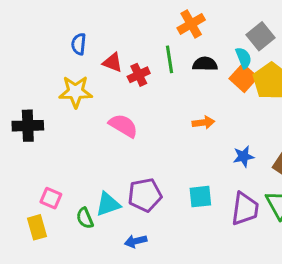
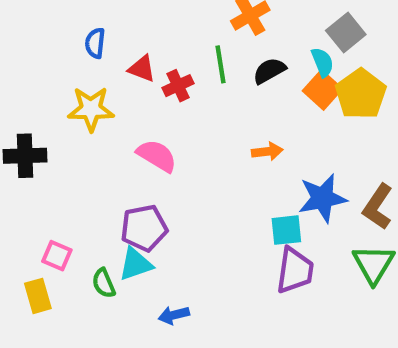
black semicircle: (205, 64) -> (269, 71), turned -30
blue star: (243, 156) -> (322, 198), size x1.6
purple pentagon: (145, 195) -> (144, 228), moved
cyan square: (200, 197) -> (286, 230), moved
purple trapezoid: (245, 209) -> (295, 270), moved

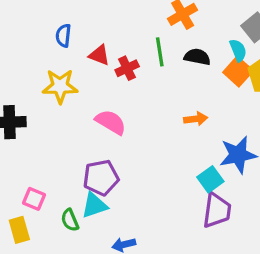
black semicircle: (269, 71) -> (197, 57), turned 40
cyan square: (286, 230) -> (210, 179), turned -30

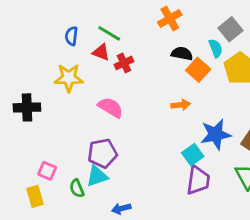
green line: (160, 52) -> (109, 33), moved, turned -50
orange square: (238, 72) -> (198, 70), moved

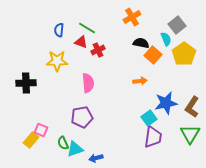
pink semicircle: (111, 107) -> (88, 83), turned 54
cyan triangle: (97, 176) -> (75, 149), moved
yellow rectangle: (35, 196) -> (31, 140), moved, turned 56

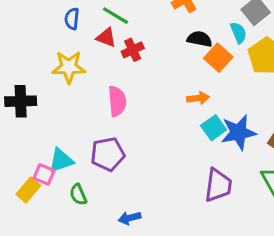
cyan square: (149, 118) -> (214, 128), moved
cyan triangle: (75, 149) -> (61, 160), moved

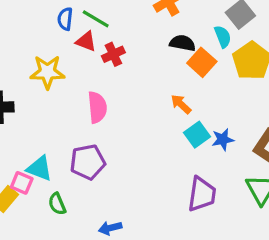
blue semicircle: (72, 19) -> (65, 19), moved
orange arrow: (198, 98) -> (181, 104), turned -130
blue star: (238, 132) -> (223, 140), size x0.6
cyan triangle: (61, 160) -> (39, 168), turned 40

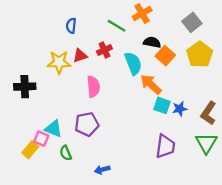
green line: (96, 19) -> (117, 26), moved
cyan semicircle: (223, 37) -> (133, 63), moved, size x1.5
red triangle: (86, 41) -> (80, 56), moved, turned -40
orange arrow: (181, 104) -> (151, 84), size x1.5
cyan square: (197, 135) -> (162, 105), turned -35

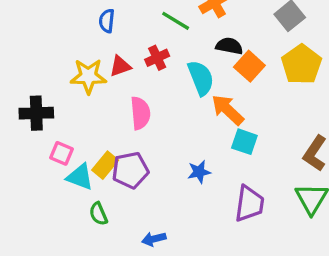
blue star: (180, 109) -> (199, 172), moved
pink square: (41, 139) -> (61, 153), moved
yellow rectangle: (30, 150) -> (105, 165), moved

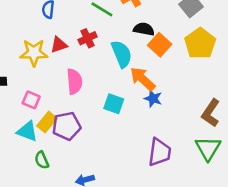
cyan square: (244, 142) -> (114, 104), moved
pink square: (61, 153) -> (31, 100), moved
blue star: (199, 172) -> (153, 99), moved, turned 30

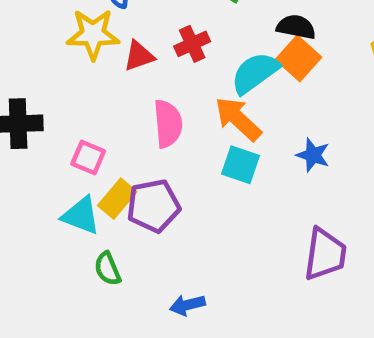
orange square: (160, 45) -> (298, 58), moved
yellow star: (34, 53) -> (93, 34), moved
cyan semicircle: (122, 54) -> (255, 73), turned -104
orange arrow: (143, 79) -> (238, 119), moved

